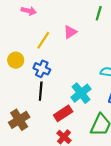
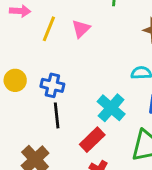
yellow line: (43, 40) -> (49, 29), moved

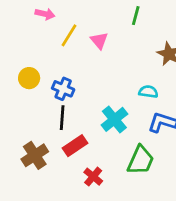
pink triangle: (81, 29) -> (99, 40), turned -36
red rectangle: (92, 140) -> (75, 146), moved

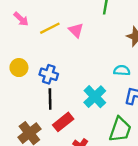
pink arrow: (45, 14) -> (21, 19), moved, turned 35
yellow line: (69, 35) -> (50, 28), turned 36

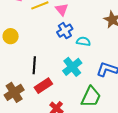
cyan semicircle: (122, 70) -> (83, 41), moved
blue cross: (49, 74) -> (65, 31), moved, turned 35

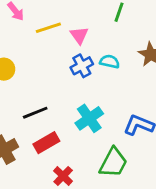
cyan semicircle: (83, 41) -> (110, 62), moved
black line: (34, 65) -> (35, 113), turned 60

